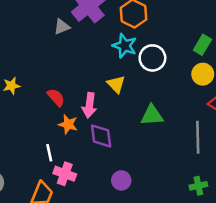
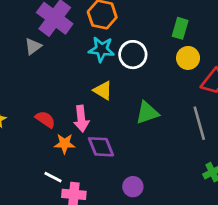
white line: (49, 153) -> (53, 177), turned -36

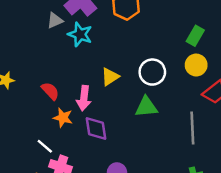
cyan star: (101, 49) -> (80, 34), moved
white circle: (133, 55) -> (152, 72), moved
yellow triangle: (103, 91) -> (110, 77), turned 42

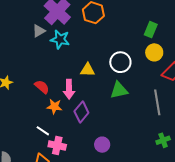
yellow triangle: (110, 77) -> (88, 70), turned 42
purple diamond: (96, 129) -> (81, 112), turned 55

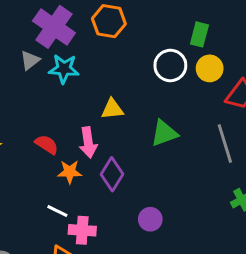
white circle: (120, 62) -> (170, 65), moved

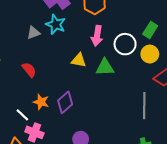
gray triangle: (30, 60) -> (33, 33), moved
green triangle: (164, 133) -> (105, 67), moved
pink arrow: (88, 142) -> (97, 36), moved
orange star: (70, 172) -> (41, 102), moved

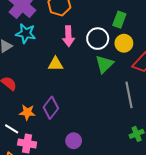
green triangle: (105, 67) -> (104, 64), moved, turned -30

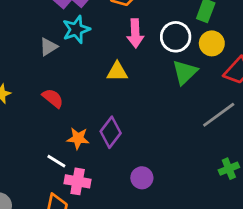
cyan star: (26, 33) -> (76, 29), turned -30
gray line: (129, 95) -> (219, 115), turned 65

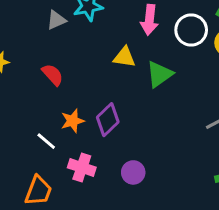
green triangle: (185, 72) -> (159, 74), moved
orange star: (78, 138) -> (73, 121), turned -30
pink cross: (78, 181) -> (82, 168), moved

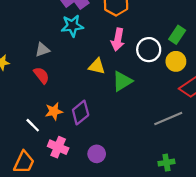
gray triangle: (56, 20) -> (42, 50), moved

